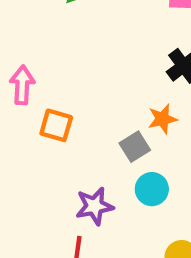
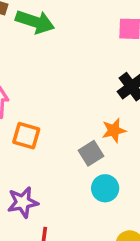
purple star: (94, 206) -> (23, 202), moved

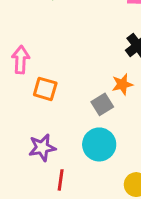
cyan circle: (105, 188) -> (99, 144), moved, size x1.4

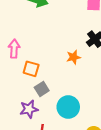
orange star: (122, 84) -> (74, 57), moved
gray square: (102, 104) -> (42, 89), moved

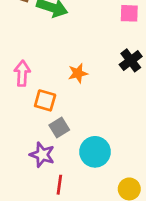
orange star: (74, 57) -> (78, 73), moved
purple star: (29, 109) -> (42, 155), turned 30

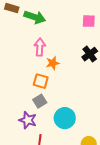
pink arrow: (22, 73) -> (40, 47), moved
orange square: (45, 100) -> (41, 81), moved

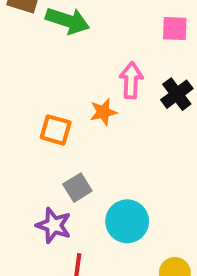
pink arrow: (40, 47) -> (131, 80), moved
orange square: (41, 81) -> (56, 130), moved

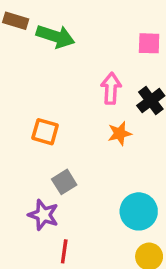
orange star: (103, 112) -> (120, 133), moved
cyan circle: (127, 221) -> (139, 211), moved

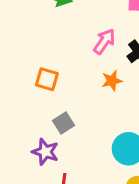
pink arrow: (111, 88) -> (104, 41), turned 32

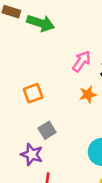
orange square: (47, 79) -> (33, 93), turned -36

